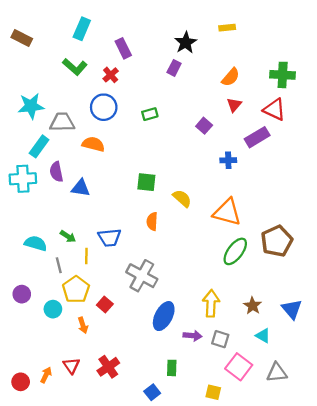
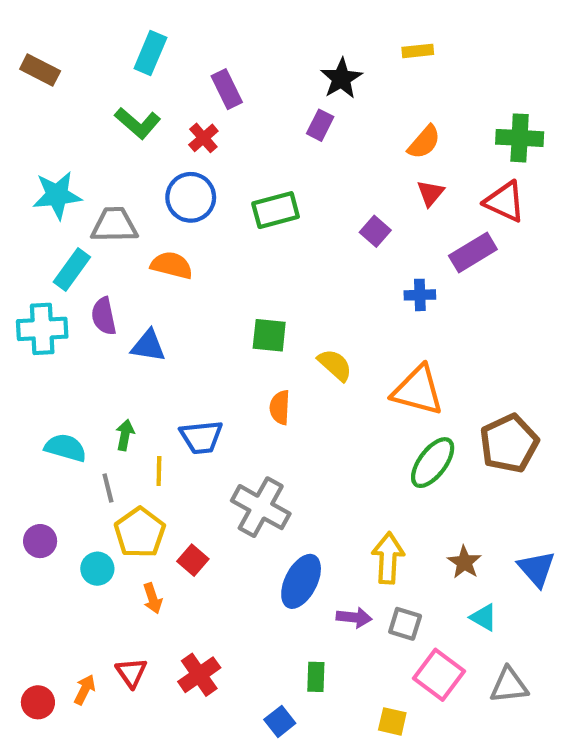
green rectangle: (150, 114) -> (276, 210), size x1.5
green arrow: (68, 236) -> (125, 435), turned -112

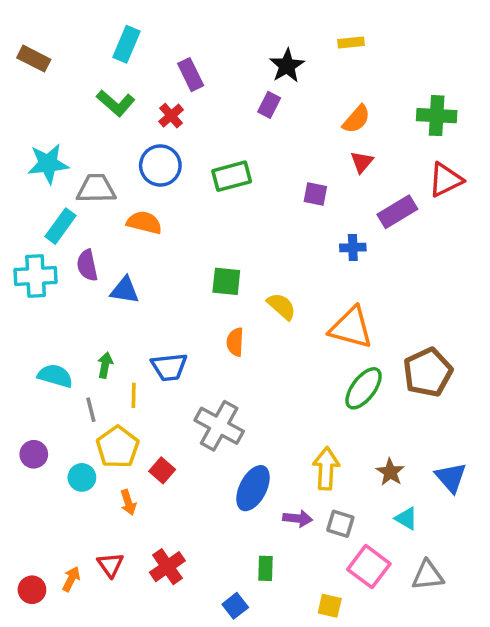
red triangle: (505, 202) -> (446, 180), moved, turned -51
purple square: (375, 231) -> (315, 194), turned -30

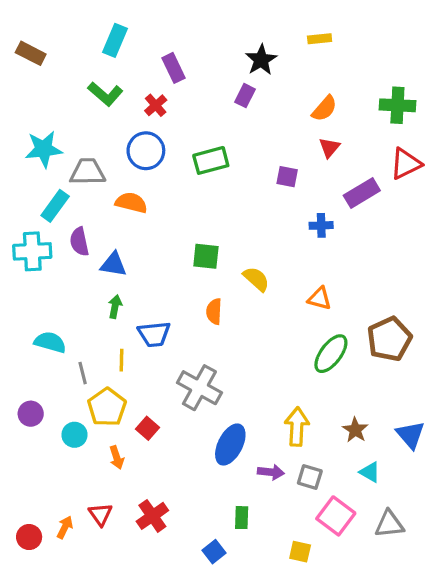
orange triangle: (351, 328) -> (320, 298), size x0.6
green arrow: (105, 365) -> (115, 307), moved

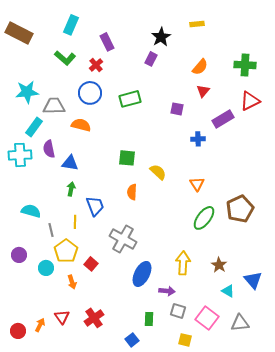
brown rectangle: (31, 53) -> (19, 33), size x1.5
orange triangle: (320, 298) -> (197, 184), turned 42
blue trapezoid: (154, 334) -> (95, 206), turned -105
blue triangle: (410, 435) -> (253, 280), moved
gray square: (310, 477) -> (178, 311), moved

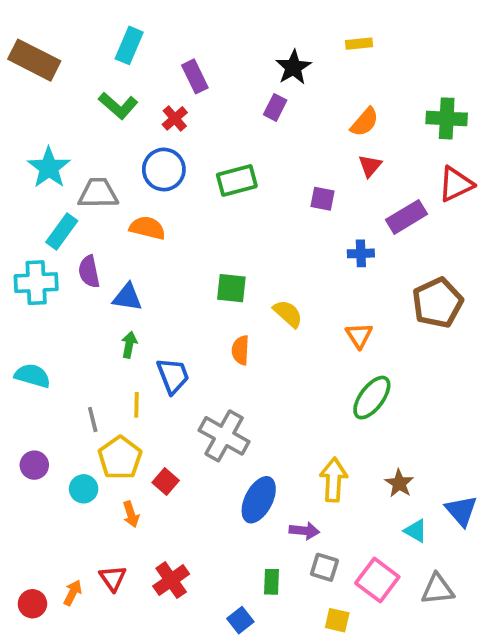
cyan star: (27, 92) -> (49, 168), turned -30
brown pentagon: (240, 209) -> (438, 303), moved
cyan semicircle: (31, 211) -> (32, 376), moved

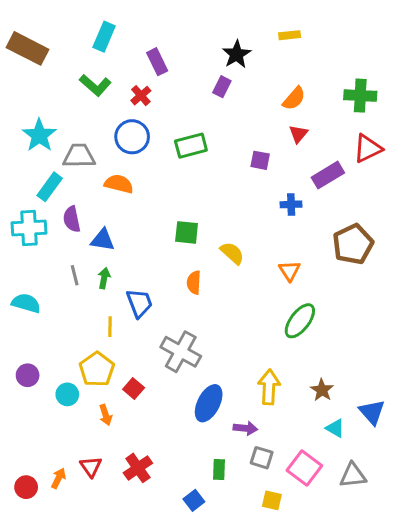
gray line: (93, 419) -> (75, 275), moved

